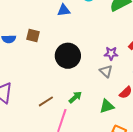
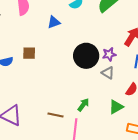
black circle: (68, 56) -> (86, 56), moved
brown line: (46, 101) -> (56, 115), turned 56

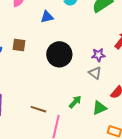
black circle: (86, 56) -> (59, 54), moved
green arrow: (83, 105) -> (75, 102), moved

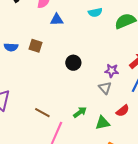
blue triangle: (47, 17) -> (57, 20), moved
black circle: (59, 54) -> (73, 63), size x0.6

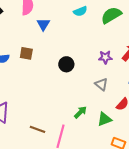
blue triangle: (57, 20) -> (43, 24), turned -48
purple star: (112, 71) -> (105, 57), moved
brown line: (42, 113) -> (37, 129), moved

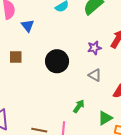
black circle: (66, 64) -> (57, 61), size x1.5
green triangle: (104, 119) -> (105, 118), moved

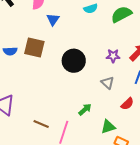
brown square: (16, 57) -> (34, 47), size x1.5

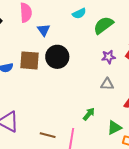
green semicircle: (121, 14) -> (103, 25), moved
black circle: (74, 61) -> (57, 57), moved
gray triangle: (108, 83) -> (107, 84), turned -32

